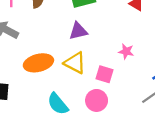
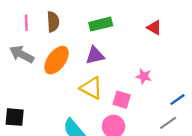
orange ellipse: (38, 63) -> (57, 60), moved, turned -40

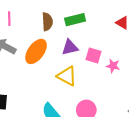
brown semicircle: (53, 22) -> (47, 22), moved
pink square: (122, 100) -> (94, 56), moved

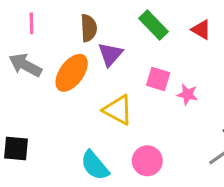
green rectangle: (75, 20) -> (153, 25), moved, turned 60
purple triangle: (70, 47) -> (110, 54), moved, turned -36

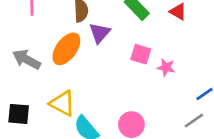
gray arrow: (25, 65) -> (27, 59), moved
yellow triangle: (118, 110) -> (62, 103), moved

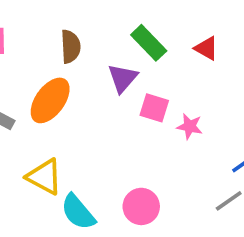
purple triangle: (100, 33) -> (123, 78), moved

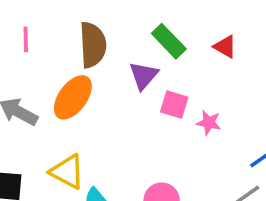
brown semicircle: (71, 46) -> (93, 45), size x1.4

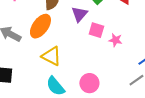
yellow triangle: (67, 172) -> (51, 56), moved

